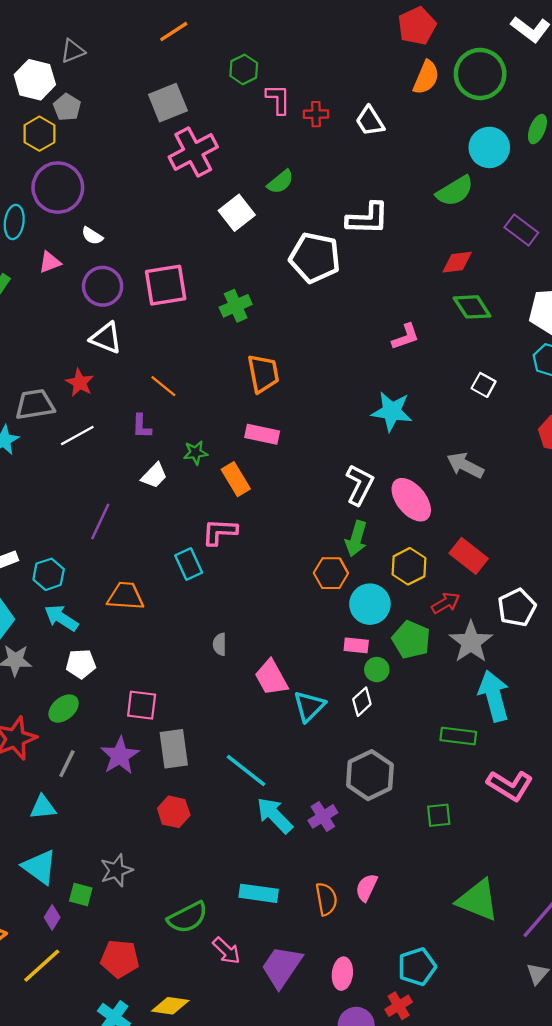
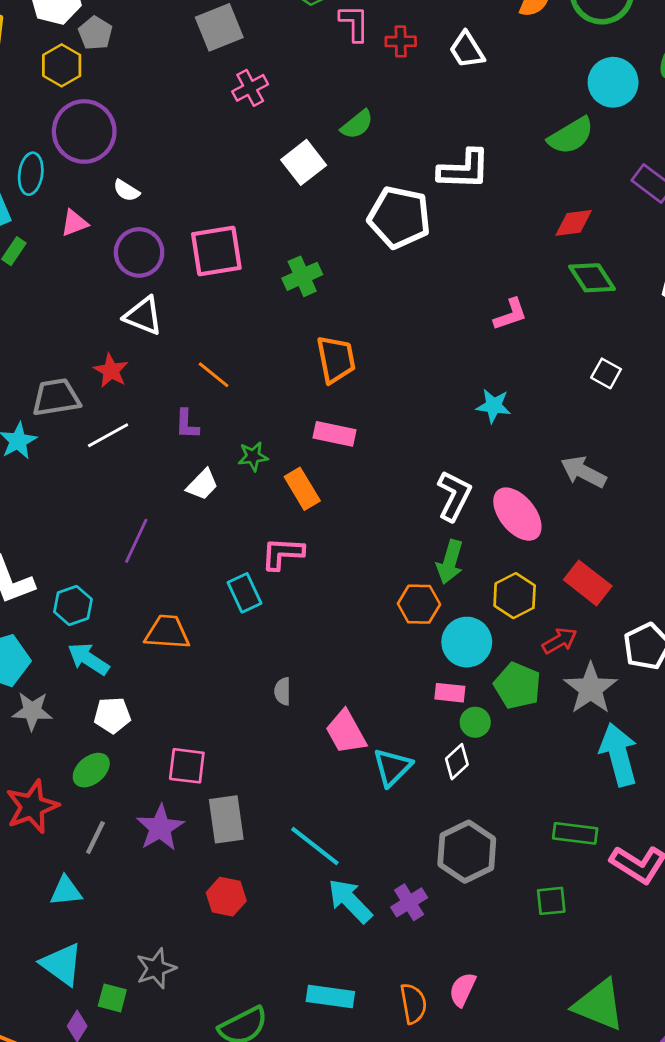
pink cross: (193, 152) -> (250, 88), size x0.6
cyan star: (392, 411) -> (493, 406), size x0.7
green rectangle: (458, 736) -> (575, 833), moved

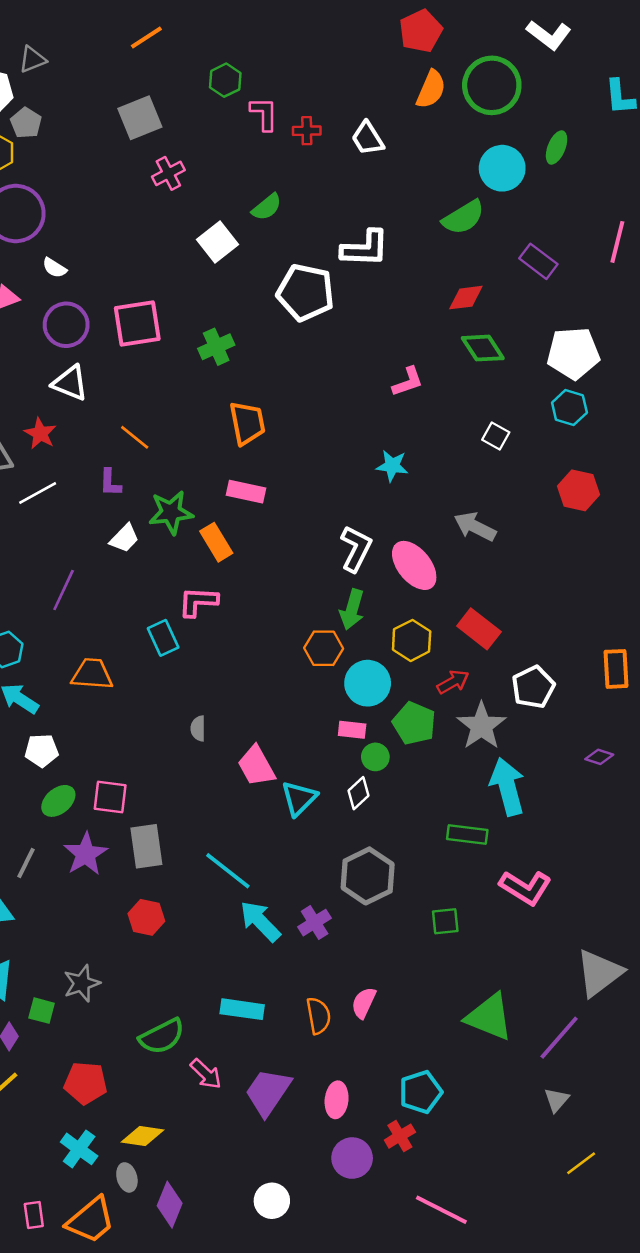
green star: (253, 456) -> (171, 512), size x1.6
green ellipse: (91, 770) -> (58, 801), moved
green rectangle: (575, 833) -> (467, 835), moved

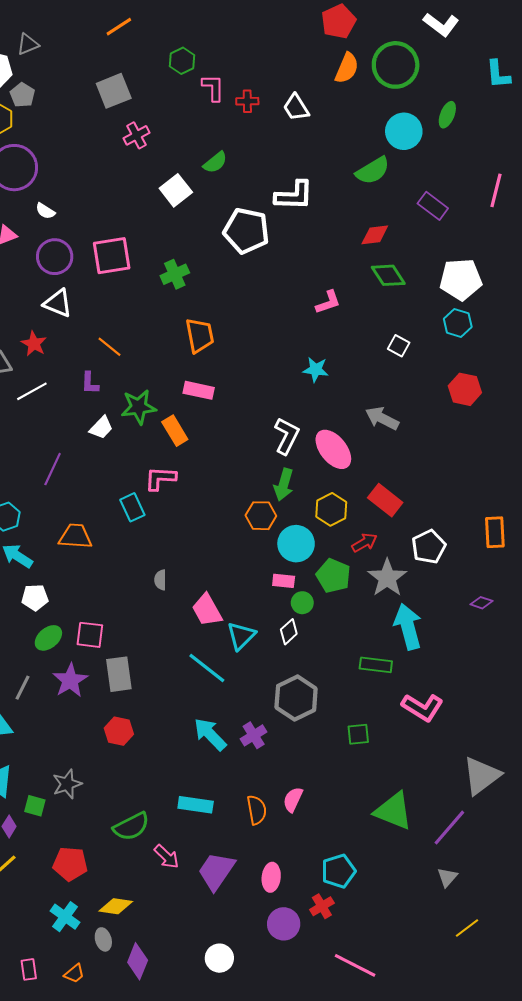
cyan line: (228, 871) -> (207, 668), moved
orange trapezoid: (91, 1220) -> (74, 974), size x0.5

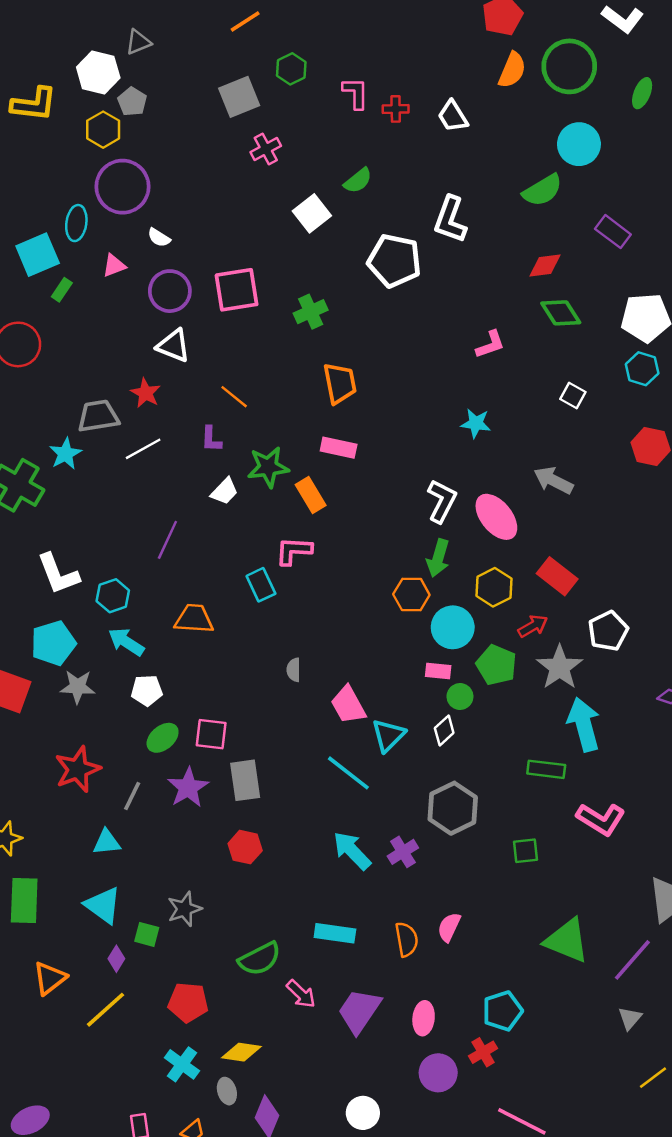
green hexagon: (182, 61) -> (291, 69), moved
green ellipse: (447, 115) -> (642, 93), moved
white L-shape: (294, 196) -> (450, 219), turned 108

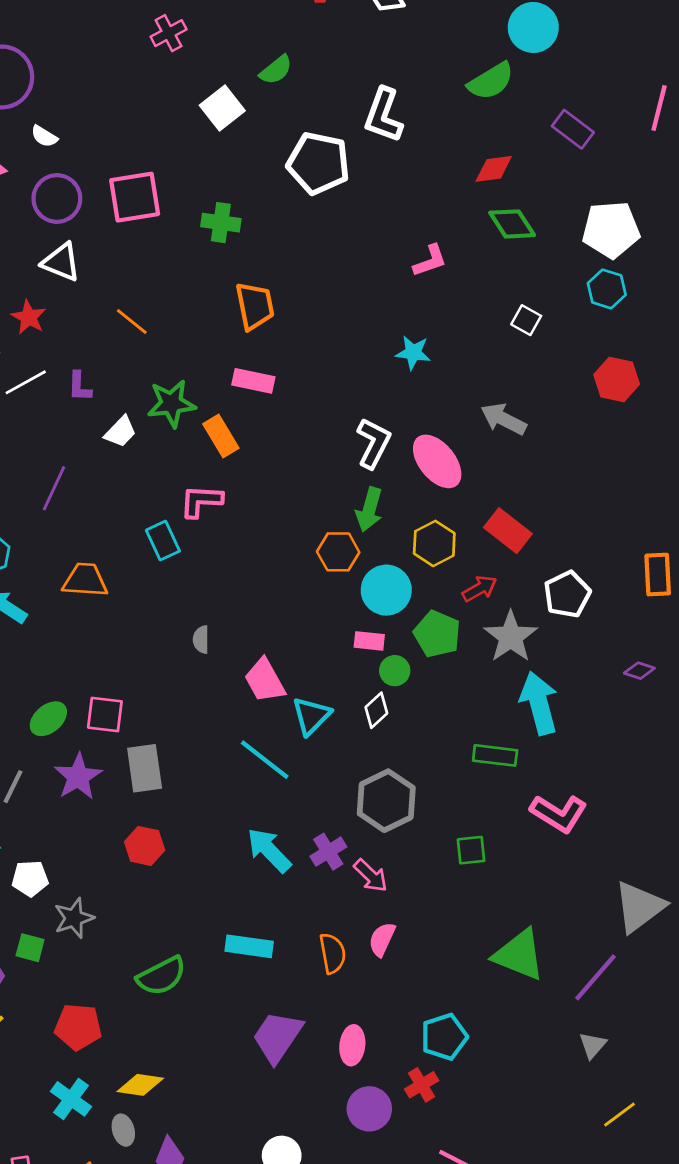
green cross: (311, 312) -> (221, 223), turned 32
purple L-shape: (211, 439) -> (79, 387), moved
white pentagon: (147, 690) -> (30, 878), moved
pink arrow: (301, 994) -> (371, 876), moved

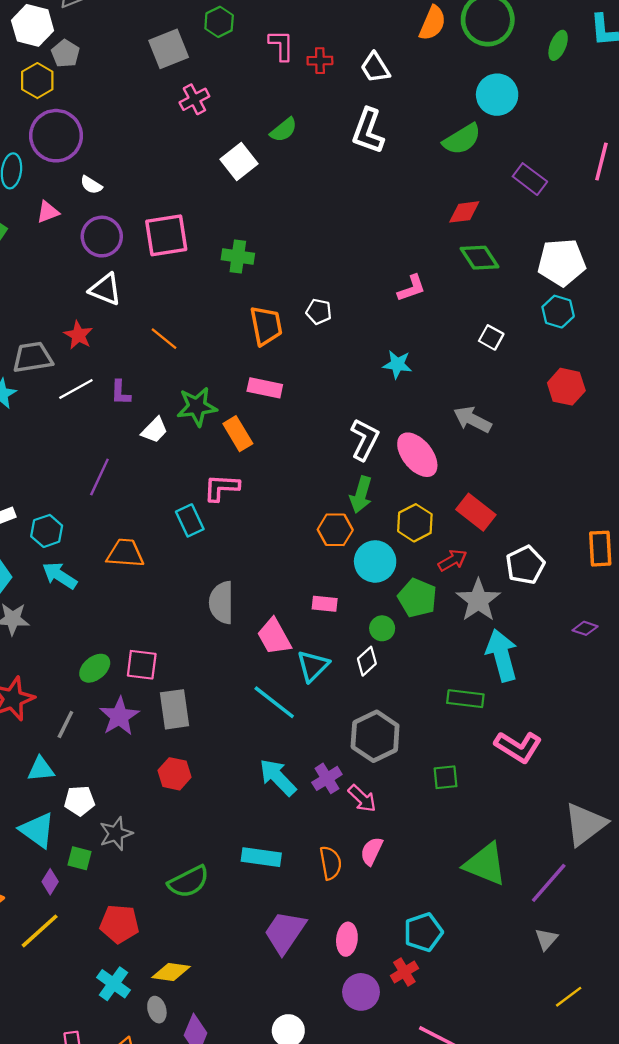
white L-shape: (383, 115) -> (368, 131), moved
white pentagon: (318, 163) -> (319, 312), moved, size x0.5
gray semicircle: (201, 640) -> (221, 603), size x1.8
pink rectangle: (369, 641) -> (325, 604), moved

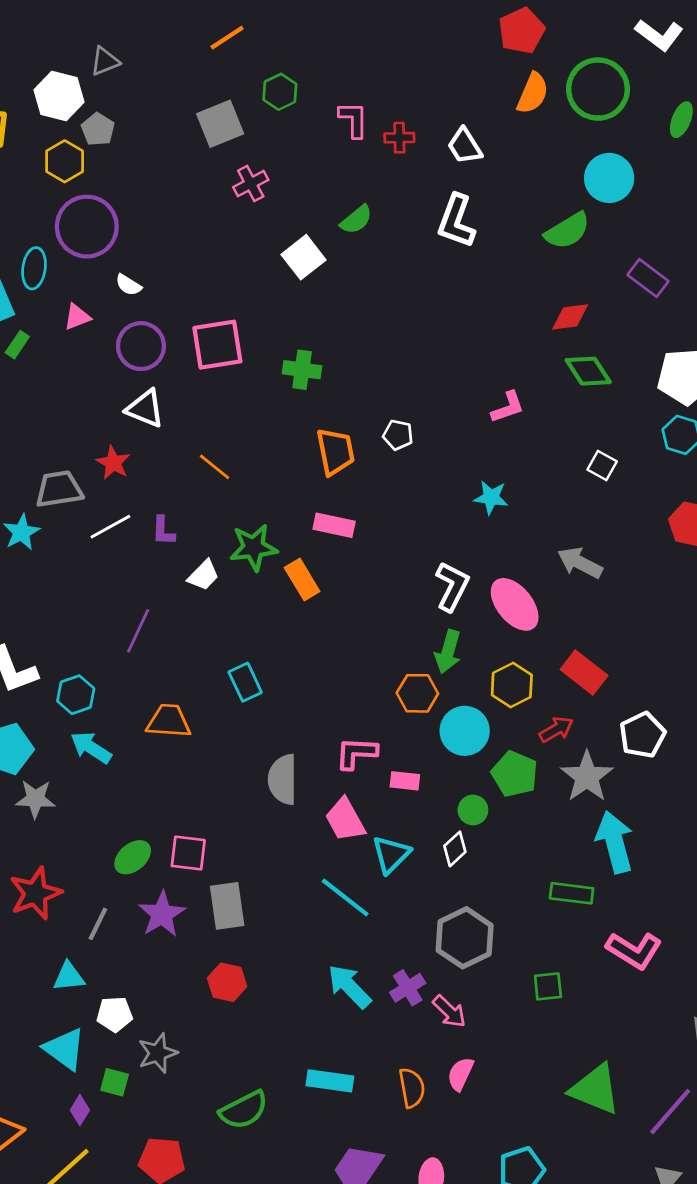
pink L-shape: (221, 488) -> (356, 753), moved

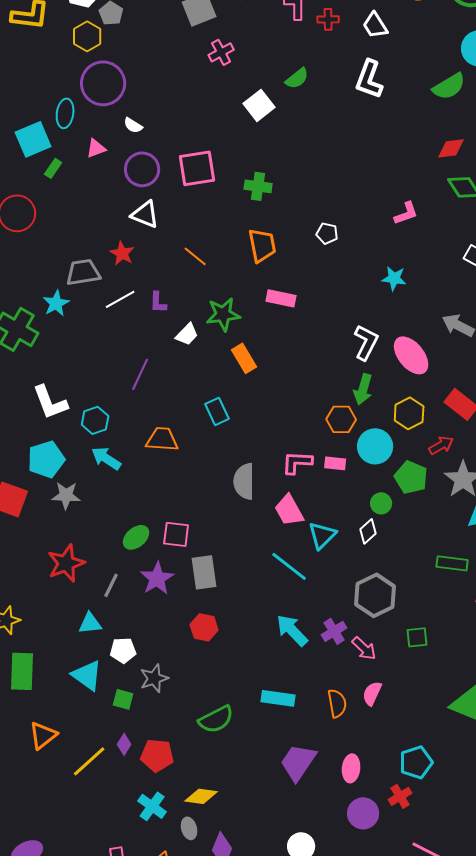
orange trapezoid: (335, 452) -> (262, 245), moved
orange rectangle: (302, 579) -> (244, 358), moved
pink rectangle: (405, 781) -> (335, 463), moved
green square: (548, 986) -> (417, 637), moved
purple diamond: (80, 1110) -> (124, 744), moved

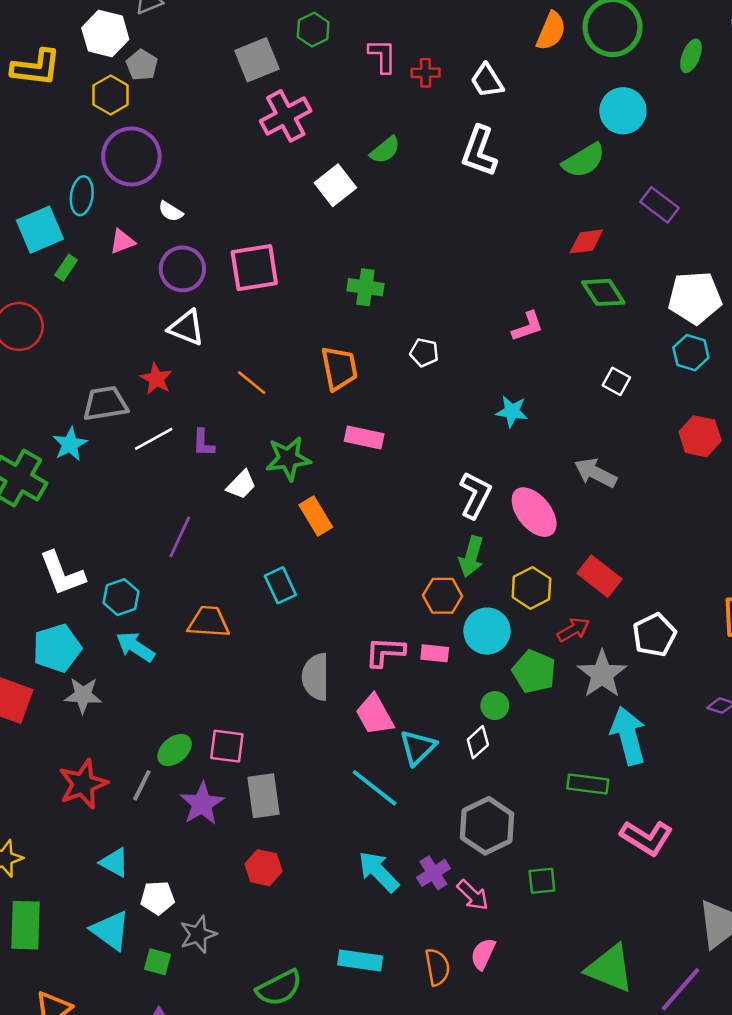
pink cross: (221, 52) -> (286, 116), size x1.5
green cross: (258, 186) -> (365, 287), moved
gray line: (111, 585) -> (142, 785), moved
cyan triangle: (90, 623) -> (114, 862), turned 35

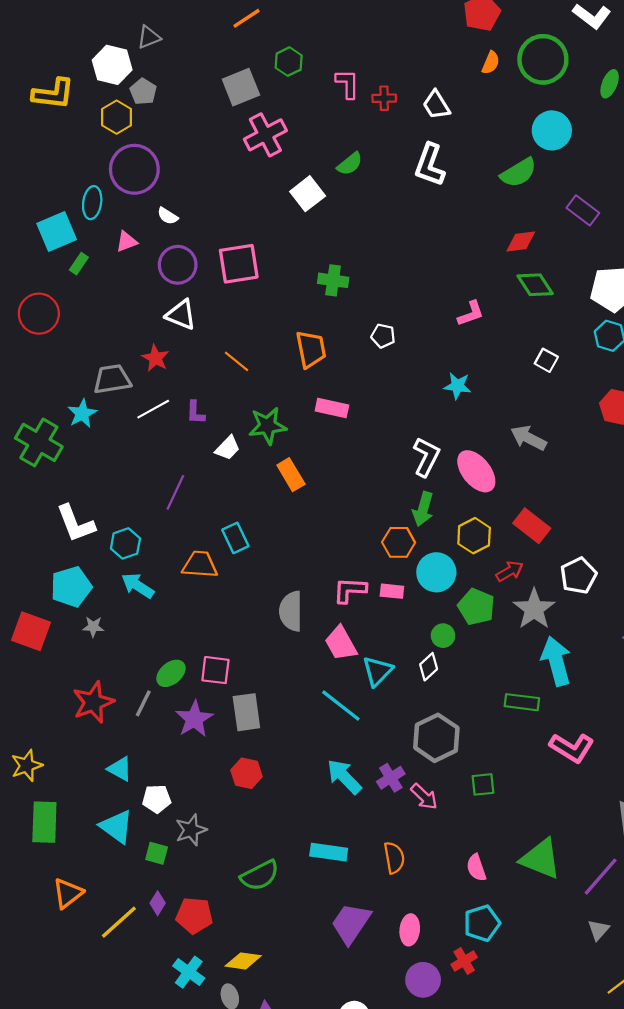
orange semicircle: (551, 31) -> (491, 63), size x0.7
cyan rectangle: (280, 585) -> (235, 538), moved
gray star: (83, 695) -> (93, 627), size x0.7
pink semicircle: (483, 954) -> (476, 868), moved, turned -44

